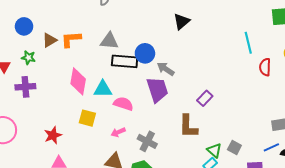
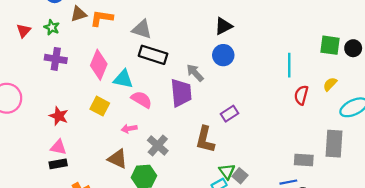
blue circle: (145, 53) -> (223, 55), moved
purple cross: (25, 87) -> (56, 59), moved
red star: (53, 135) -> (59, 116), turned 30
gray square: (234, 147) -> (240, 176), moved

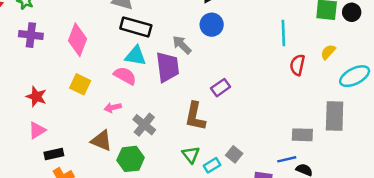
cyan triangle: (123, 79) -> (136, 56), moved
pink triangle: (58, 147) -> (37, 130), turned -42
black rectangle: (58, 164) -> (54, 154), moved
green triangle: (227, 171) -> (191, 155), moved

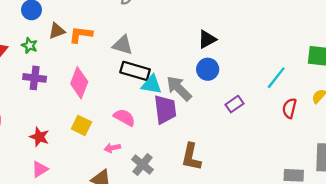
cyan line: (283, 33) -> (276, 78), turned 40
gray arrow: (182, 45) -> (179, 88), size x1.4
cyan triangle: (136, 56) -> (152, 84), moved
purple rectangle: (221, 88) -> (234, 104), moved

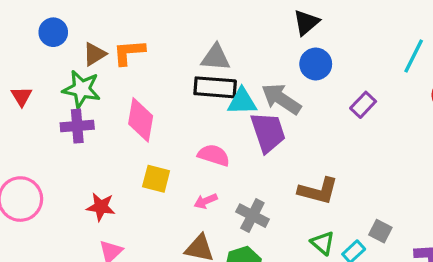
green star: (29, 45) -> (82, 89), moved, size x1.6
gray triangle: (123, 45) -> (216, 57), moved
brown L-shape: (191, 157) -> (318, 191), turned -76

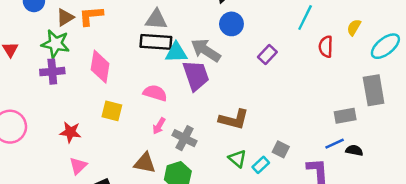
pink arrow: (206, 201) -> (159, 126), moved, turned -35

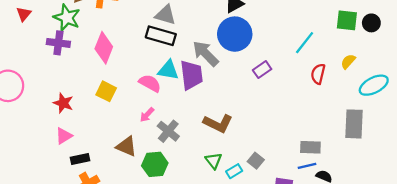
blue circle: (231, 24) -> (235, 34), size x1.5
cyan triangle: (176, 52) -> (168, 70), moved
gray rectangle: (345, 116) -> (310, 147), moved

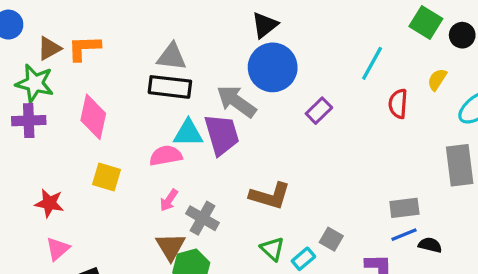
green square: (347, 20) -> (426, 22), turned 35
black circle: (371, 23) -> (462, 35), moved
pink semicircle: (150, 83) -> (166, 156), turned -30
brown triangle: (126, 146) -> (171, 247), moved, turned 45

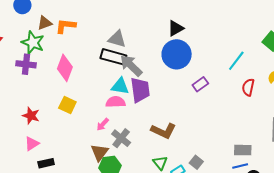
gray arrow: (236, 101) -> (131, 66), moved
pink semicircle: (166, 156) -> (116, 102), moved

